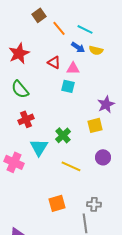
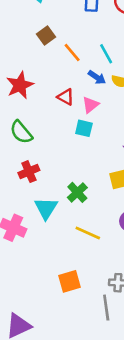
cyan line: (85, 29) -> (106, 54), turned 35
pink triangle: (73, 68) -> (90, 105), turned -40

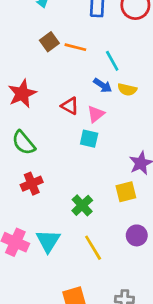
orange line: (72, 52) -> (75, 47), moved, turned -36
cyan triangle: (46, 208) -> (48, 241), moved
yellow line: (88, 233) -> (93, 248), turned 35

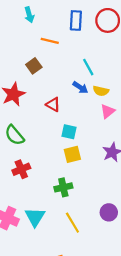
brown square: (49, 42) -> (34, 66), moved
orange line: (75, 47) -> (50, 41), moved
pink triangle: (96, 114) -> (108, 111), moved
yellow square: (126, 192) -> (72, 154), moved
green cross: (82, 205) -> (63, 187), turned 30

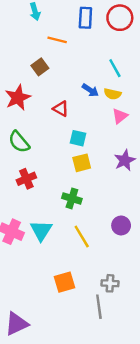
cyan line: (88, 67) -> (115, 68), moved
green cross: (63, 187) -> (72, 198), turned 30

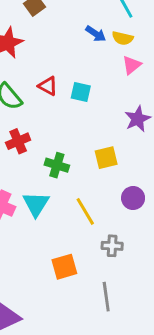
red triangle: (61, 109) -> (48, 86), moved
yellow square: (82, 163) -> (106, 158), moved
green cross: (72, 198) -> (57, 165), moved
gray cross: (110, 283) -> (112, 246), moved

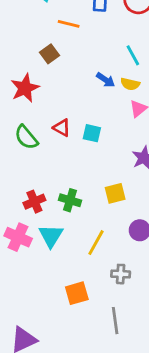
red cross: (18, 141) -> (34, 202), moved
yellow line: (85, 211) -> (96, 243), turned 60

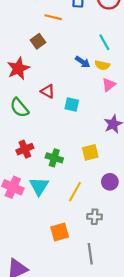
red triangle: (62, 128) -> (48, 91), moved
red cross: (34, 202) -> (25, 149), moved

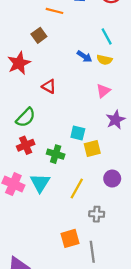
pink triangle: (109, 85) -> (103, 91), moved
cyan square: (72, 104) -> (78, 133), moved
green semicircle: (19, 108) -> (26, 117), moved, turned -96
orange square: (60, 232) -> (70, 238), moved

